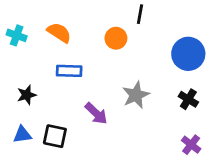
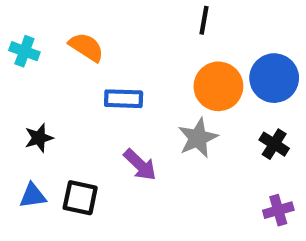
orange circle: (116, 38) -> (218, 86), moved, size x1.5
blue rectangle: (69, 71) -> (124, 99), moved
purple cross: (191, 145) -> (278, 210), turned 36

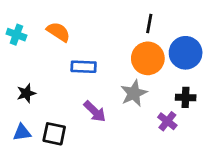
black line: (204, 20) -> (149, 23), moved
black cross: (274, 144) -> (186, 97), turned -30
purple cross: (278, 210) -> (167, 121), moved, turned -36

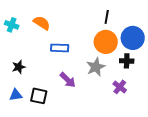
black cross: (186, 97) -> (127, 61), moved

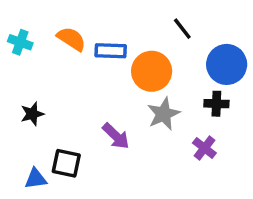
black line: (107, 17) -> (182, 29), turned -48
orange circle: (106, 42) -> (152, 71), moved
blue rectangle: (60, 48) -> (111, 51), moved
blue triangle: (16, 95) -> (36, 179), moved

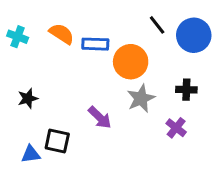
blue circle: (227, 64) -> (194, 35), moved

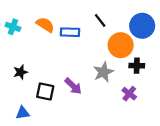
black line: (157, 25) -> (100, 20), moved
orange circle: (131, 62) -> (121, 45), moved
black square: (57, 141) -> (45, 91), moved

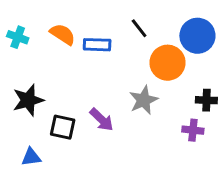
black cross: (137, 66) -> (206, 100), moved
black star: (20, 72) -> (28, 100), size x1.5
purple cross: (129, 94) -> (193, 130), moved, turned -32

